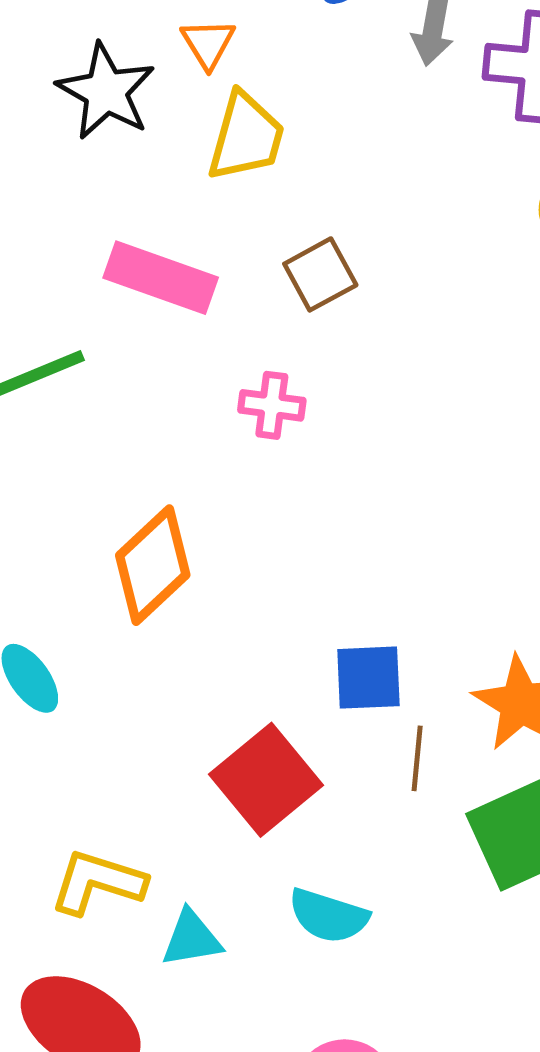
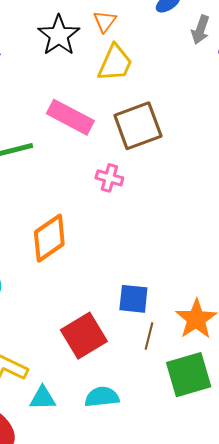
brown square: (320, 274) -> (138, 126), size x1.6
cyan semicircle: (328, 916) -> (102, 397), turned 148

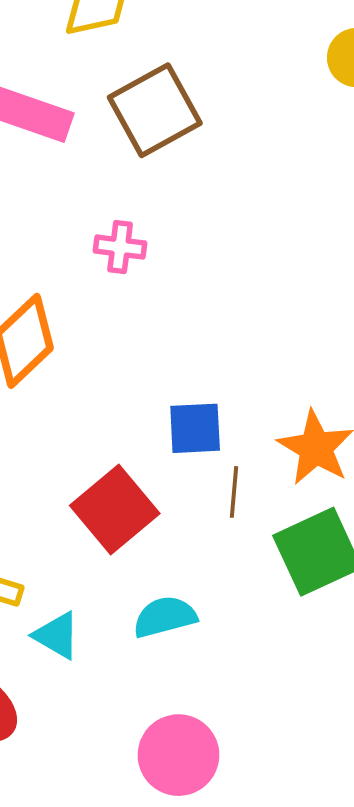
pink cross: (109, 178) -> (120, 247), moved
cyan triangle: (43, 398) -> (57, 635), turned 40

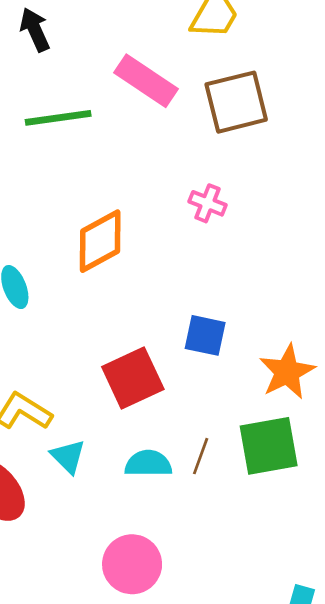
pink cross: (120, 247) -> (207, 203), moved
brown line: (234, 492) -> (201, 456), moved

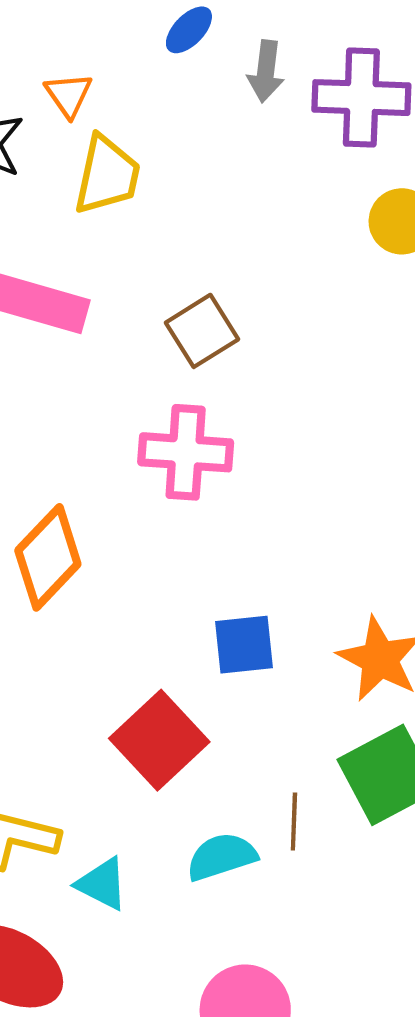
brown square: (236, 102) -> (202, 331), moved, size x0.7
pink cross: (207, 203) -> (186, 452), size x1.6

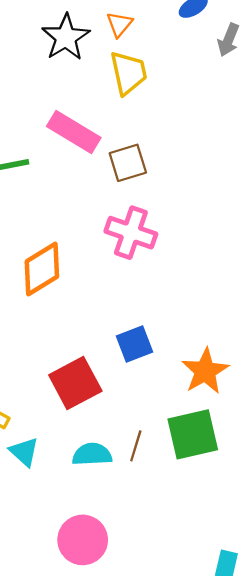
yellow trapezoid: (107, 175) -> (128, 73), turned -39
brown square: (202, 331) -> (128, 163), moved
blue square: (244, 645) -> (134, 344), turned -30

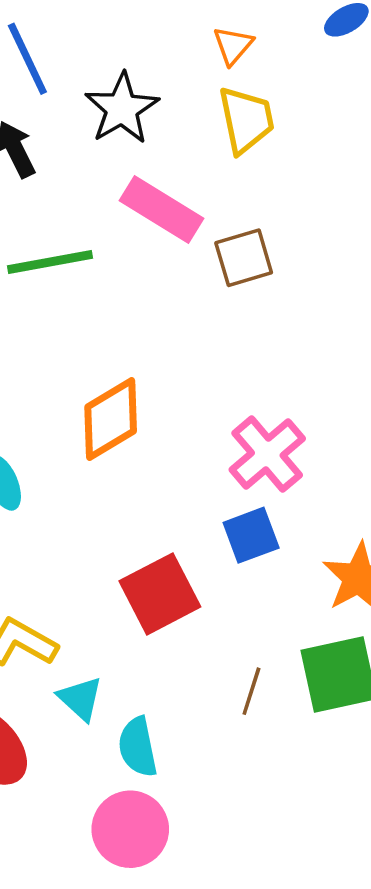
black star: (66, 37) -> (122, 109), moved
pink cross: (131, 233) -> (267, 454), moved, turned 30
cyan semicircle: (92, 454) -> (138, 747), moved, turned -99
pink circle: (83, 540) -> (130, 829), moved

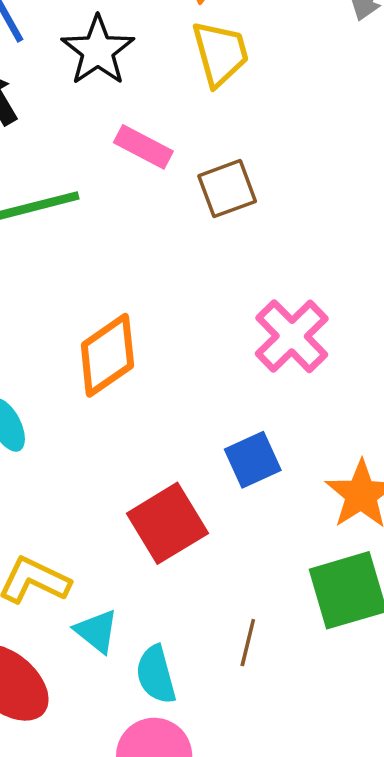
pink rectangle: (162, 210) -> (143, 147), size x0.7
pink cross: (267, 454) -> (292, 336), moved
brown line: (251, 691) -> (248, 643), moved

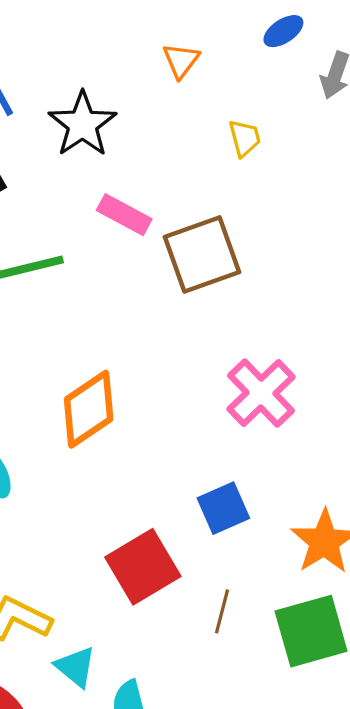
yellow trapezoid: (220, 53) -> (245, 138), moved, size x0.6
brown square: (227, 189) -> (202, 254), size x1.4
brown line: (248, 643) -> (222, 611), moved

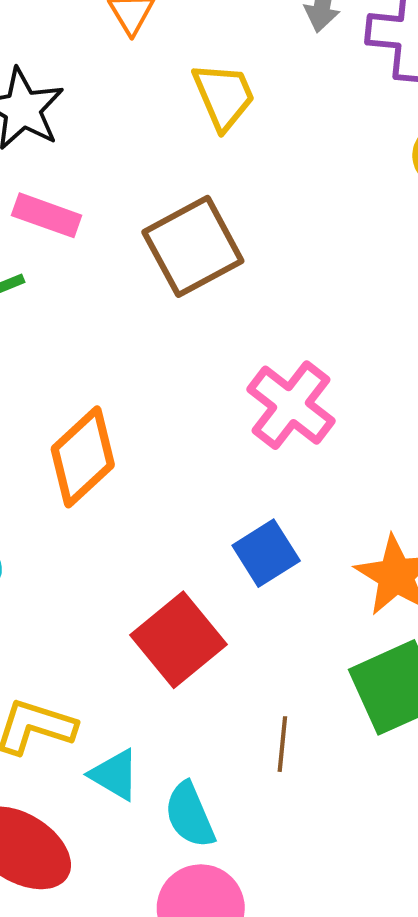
yellow trapezoid: (245, 138) -> (224, 96), size x1.5
pink rectangle: (124, 215) -> (47, 215), moved
brown line: (222, 611) -> (282, 744), moved

